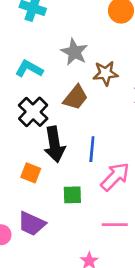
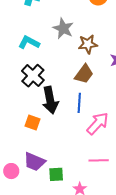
brown trapezoid: (76, 98) -> (84, 74), moved
green square: (72, 195) -> (56, 174), moved

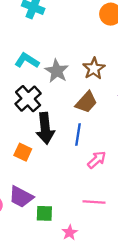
gray star: (63, 28) -> (57, 71), moved
brown star: (88, 44) -> (94, 68), turned -30
pink arrow: (98, 123) -> (97, 160), size x0.7

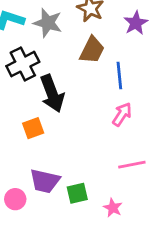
black cross: (28, 99) -> (23, 64), turned 30
blue line: (78, 135) -> (119, 76), moved
orange square: (23, 152) -> (33, 128), turned -30

